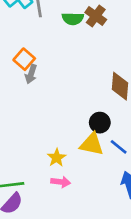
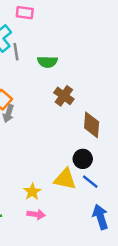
brown cross: (96, 16) -> (64, 96), moved
black circle: (100, 123) -> (83, 159), moved

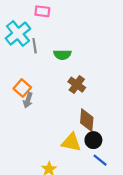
brown diamond: (92, 125) -> (87, 120), moved
yellow triangle: (65, 179) -> (71, 142), moved

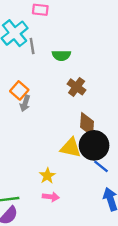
black circle: (93, 140) -> (94, 145), size x1.6

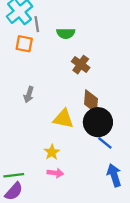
orange square: (19, 90) -> (24, 44), moved, turned -30
gray arrow: (25, 103) -> (29, 94), moved
yellow triangle: (71, 148) -> (63, 119), moved

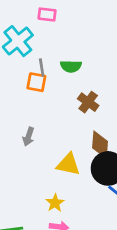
gray line: (37, 24) -> (42, 68), moved
orange square: (24, 44) -> (36, 82), moved

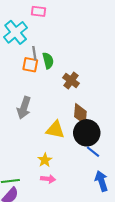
green semicircle: (71, 66) -> (48, 61), moved, turned -105
gray arrow: (28, 137) -> (24, 108), size x1.5

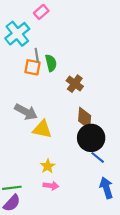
pink rectangle: (39, 11) -> (41, 12), turned -48
gray arrow: (24, 108) -> (26, 112), turned -80
yellow triangle: (55, 130) -> (42, 129), moved

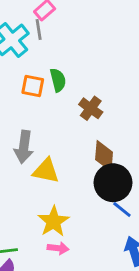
gray line: (37, 55) -> (39, 29), moved
gray arrow: (26, 112) -> (24, 147), turned 70
yellow star: (48, 166) -> (53, 221), size x1.5

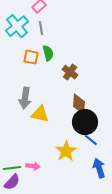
gray line: (39, 29) -> (41, 28), moved
yellow star: (53, 221) -> (66, 151), moved
pink arrow: (58, 248) -> (33, 166), moved

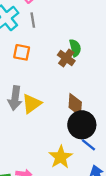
green semicircle: (48, 53) -> (75, 48), moved
brown cross: (70, 72) -> (66, 58), moved
yellow triangle: (40, 114) -> (32, 104), moved, turned -48

